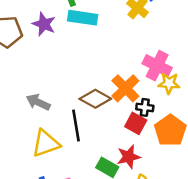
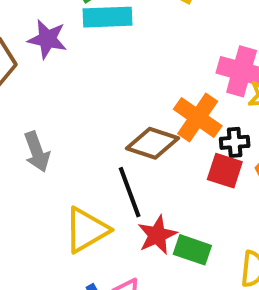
gray arrow: (38, 102) -> (37, 152), moved, turned -125
red star: (129, 157) -> (157, 235), moved

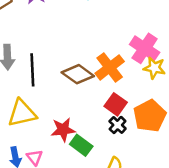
black cross: (235, 142) -> (118, 125), moved, turned 30
black line: (130, 192) -> (32, 70), moved

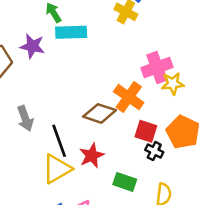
pink cross: (145, 48) -> (157, 68), turned -36
black line: (32, 70) -> (59, 141), moved
red star: (63, 130) -> (92, 156), moved

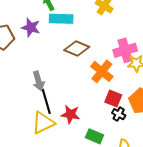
brown diamond: (100, 113) -> (77, 49), moved
gray arrow: (25, 118) -> (38, 81), moved
red star: (92, 156) -> (70, 114), turned 30

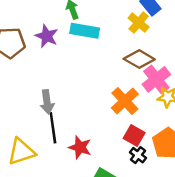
brown diamond: (77, 49) -> (139, 59), moved
pink cross: (125, 50) -> (156, 79), turned -30
yellow triangle: (43, 123) -> (21, 152), moved

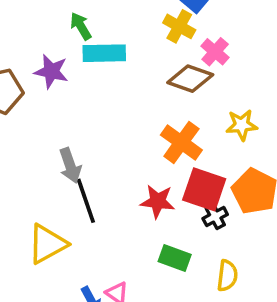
pink cross: (156, 79) -> (215, 52), moved, size x0.7
red square: (134, 135) -> (204, 189), size x1.4
red star: (80, 147) -> (158, 201), moved
black cross: (138, 155) -> (215, 216), turned 35

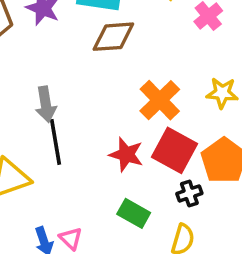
brown diamond: (190, 79) -> (113, 37), moved, turned -33
black cross: (215, 216) -> (189, 193), moved

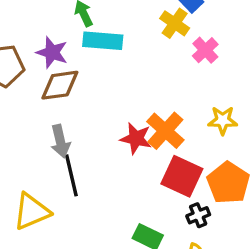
brown diamond: (113, 37) -> (60, 85), moved
red star: (126, 154) -> (136, 138), moved

